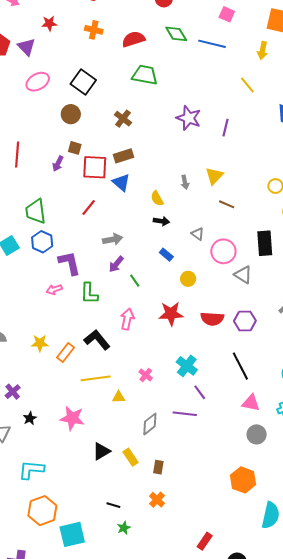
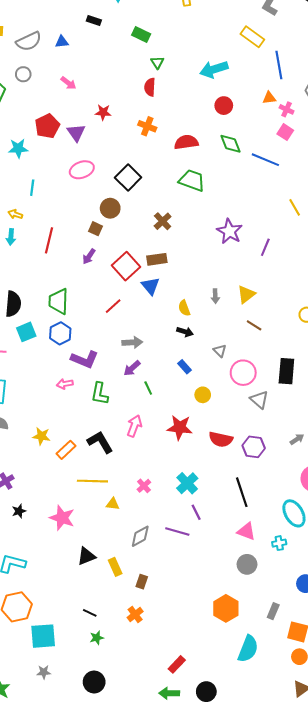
brown square: (75, 148) -> (96, 229), moved
red square: (95, 167) -> (126, 266), turned 36
purple L-shape: (69, 263) -> (85, 359), turned 116

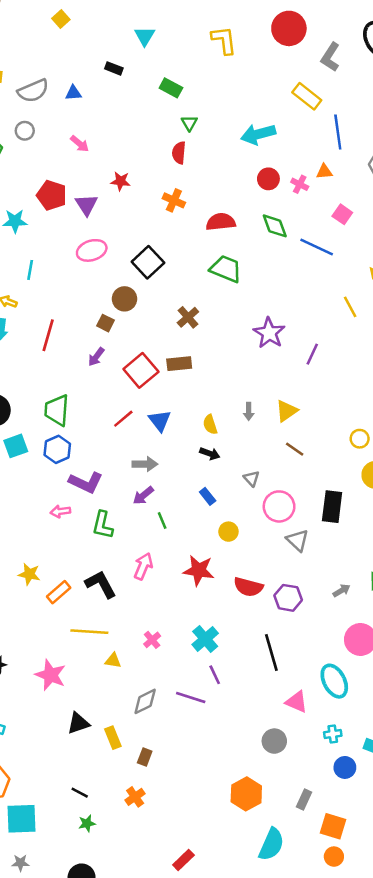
pink cross: (287, 109) -> (300, 184), moved
red pentagon: (47, 126) -> (52, 195), turned -30
blue triangle: (150, 286) -> (160, 421), moved
pink triangle: (246, 531) -> (297, 702), moved
cyan cross: (279, 543) -> (333, 734), moved

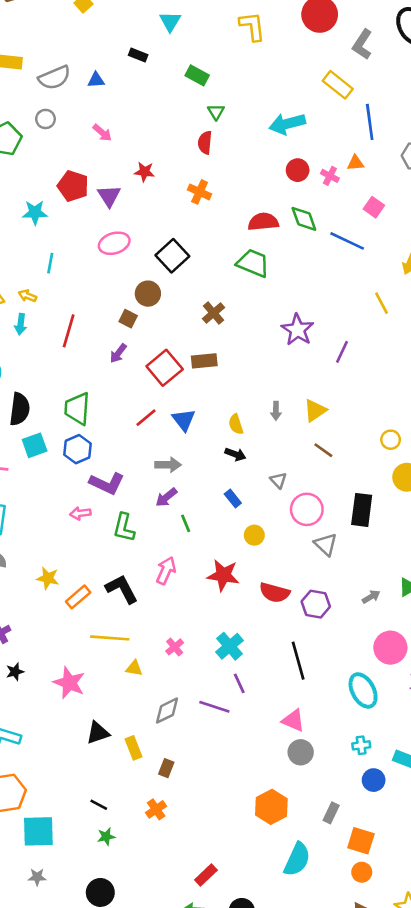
red semicircle: (221, 222) -> (263, 222), moved
pink triangle: (297, 702) -> (293, 720), moved

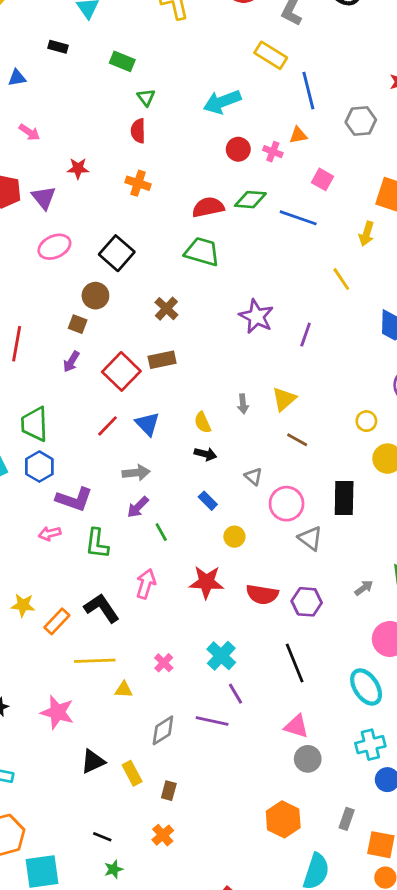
green diamond: (304, 219) -> (250, 200), turned -60
cyan cross: (361, 745) -> (370, 745), size x1.5

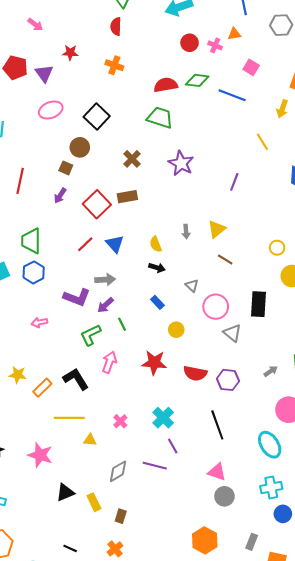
purple star: (256, 316) -> (181, 163), moved
purple L-shape: (74, 499) -> (77, 297), moved
green L-shape: (97, 544) -> (91, 335), moved, turned 55

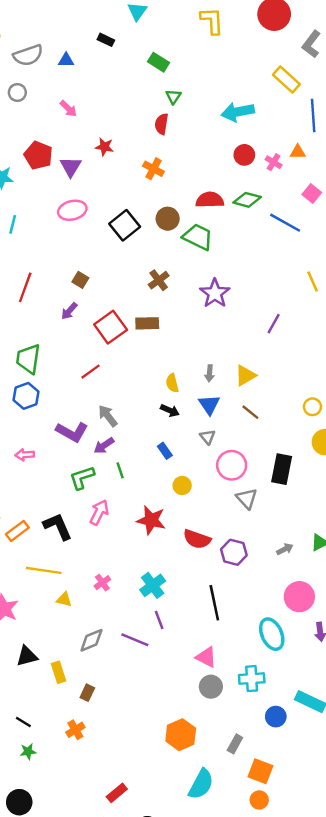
brown circle: (80, 147) -> (168, 219), moved
blue triangle: (115, 244) -> (209, 405), moved
gray arrow: (105, 280) -> (108, 416), turned -132
cyan cross: (271, 487) -> (252, 679), moved

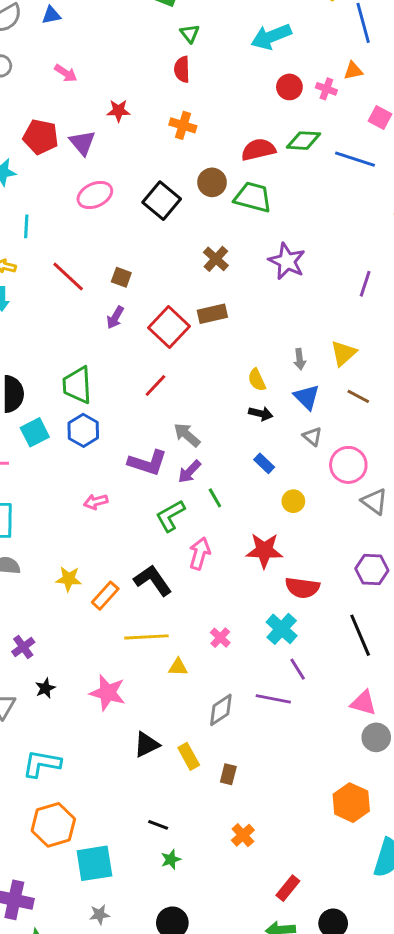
red line: (25, 287) -> (68, 277), moved, turned -56
red semicircle: (197, 539) -> (302, 588), moved
orange cross: (75, 730) -> (243, 835), moved

